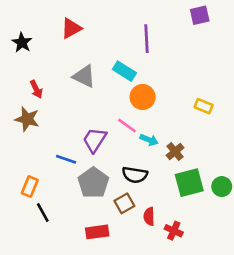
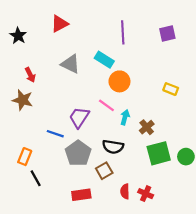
purple square: (200, 15) -> (167, 33), moved
cyan arrow: (149, 140) -> (125, 117), turned -96
red semicircle: (149, 216) -> (125, 191), moved

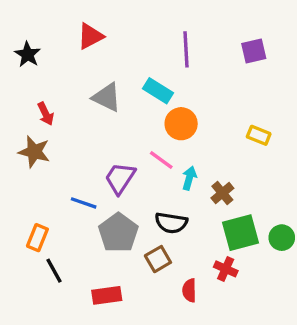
red cross: (146, 194) -> (226, 269), moved
red rectangle: (81, 195) -> (107, 295), moved

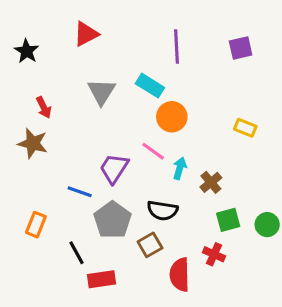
gray triangle: (107, 97) -> (102, 92), turned 36
green square: (240, 233) -> (228, 220), size x0.7
black line: (54, 271) -> (77, 253), moved
red semicircle: (189, 290) -> (180, 275), size x1.5

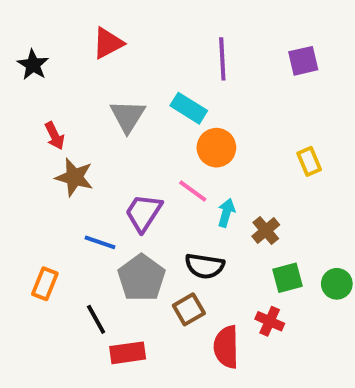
yellow rectangle: (245, 128) -> (309, 161), turned 45
brown star: (33, 143) -> (74, 177), moved

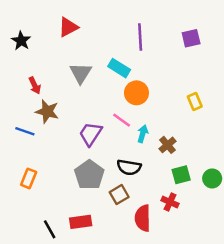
blue line: (100, 242) -> (25, 131), moved
black line: (96, 319) -> (50, 229), moved

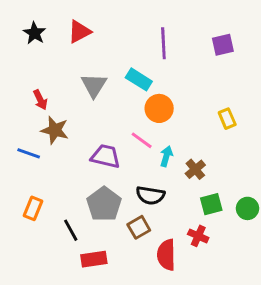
black star: (21, 41) -> (34, 33), moved
purple trapezoid: (91, 134) -> (105, 156), turned 70
black line: (50, 229) -> (71, 230), moved

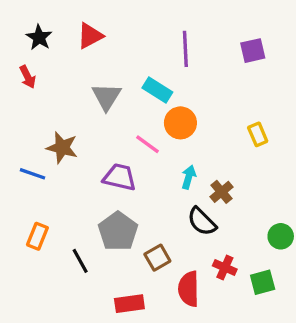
red arrow: (40, 100) -> (28, 77), moved
pink line: (142, 140) -> (148, 144), moved
black semicircle: (150, 195) -> (202, 221), moved, turned 36
green square: (211, 204) -> (263, 282), moved
red rectangle: (94, 259) -> (129, 304), moved

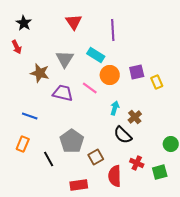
red triangle: (90, 36) -> (74, 22), moved, turned -36
purple square: (253, 51) -> (137, 72), moved
brown star: (62, 148) -> (40, 73), moved
blue line: (33, 174) -> (30, 116), moved
purple trapezoid: (120, 177) -> (63, 93), moved

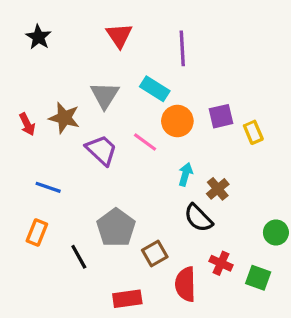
red arrow: (17, 47) -> (27, 124), moved
purple trapezoid: (63, 93) -> (101, 150), turned 30
green square: (160, 172) -> (258, 278), turned 35

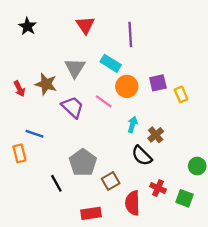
orange rectangle: (37, 233) -> (19, 153), moved, turned -36

